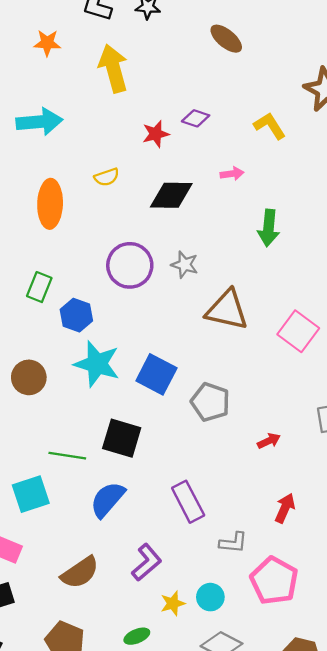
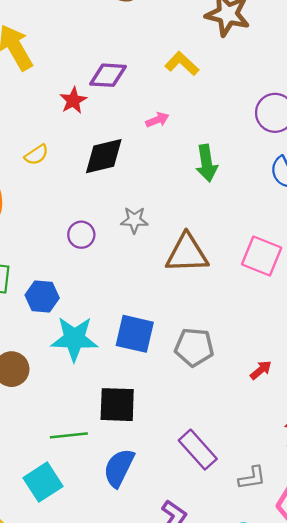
purple diamond: (196, 118) -> (108, 75), size x1.4
purple circle: (130, 265) -> (81, 235), size x0.6

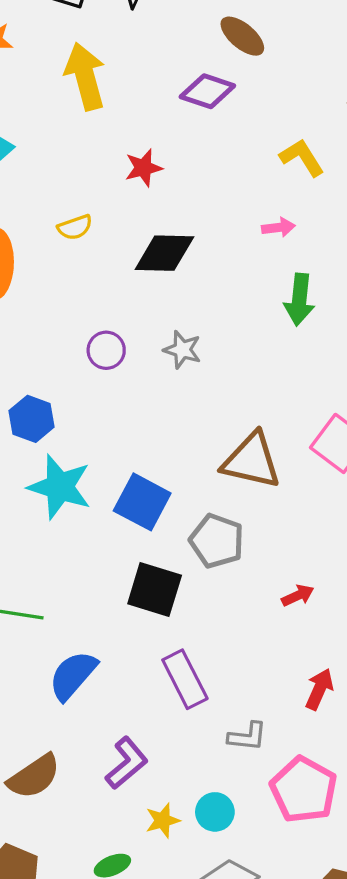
purple diamond: (108, 75) -> (207, 91), moved
pink arrow: (157, 120) -> (278, 227), moved
brown triangle: (187, 253) -> (251, 461), moved
black square: (117, 405) -> (155, 589), moved

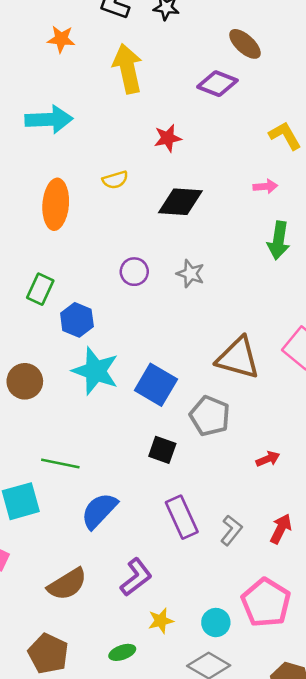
black square: (155, 589) -> (162, 450), size x0.7
gray L-shape: (247, 737) -> (231, 530), moved, turned -60
cyan circle: (215, 812) -> (216, 623), moved

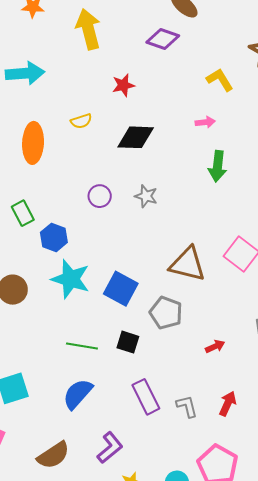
green rectangle: (40, 289) -> (23, 213), turned -50
green line: (60, 464) -> (82, 346), moved
gray L-shape: (231, 530) -> (187, 406), turned -50

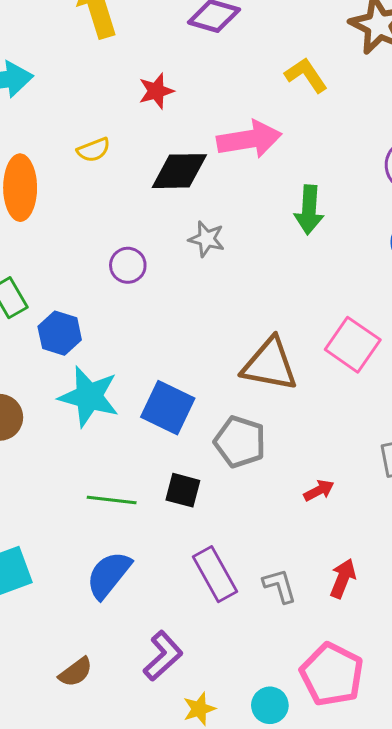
pink arrow: (205, 122) -> (249, 139), moved, size x2.0
gray star: (146, 196) -> (207, 239), moved
brown semicircle: (53, 455) -> (76, 672), size x0.7

